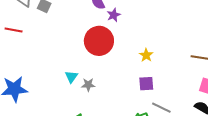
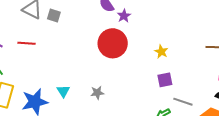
cyan triangle: (71, 77) -> (63, 91), moved
gray star: (88, 85) -> (97, 93), moved

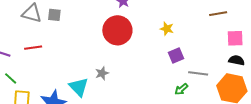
cyan triangle: (63, 91) -> (79, 87), size x1.5
gray star: (97, 93) -> (102, 73), moved

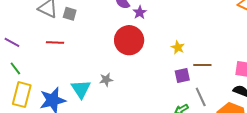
brown line: (218, 14) -> (202, 65), moved
red line: (33, 48) -> (55, 42), moved
gray line: (198, 73) -> (201, 97), turned 48

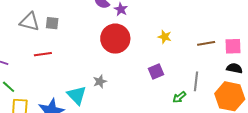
brown line: (202, 65) -> (206, 43), moved
purple square: (182, 76) -> (156, 72), moved
gray line: (201, 97) -> (196, 81), turned 42

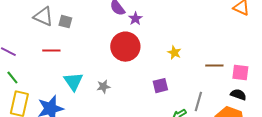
cyan triangle: (77, 95) -> (73, 82), moved

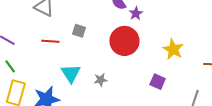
gray square: (65, 22) -> (79, 31), moved
yellow star: (174, 53) -> (173, 49), size x1.5
purple square: (160, 86) -> (158, 82), turned 35

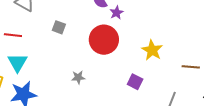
red line: (50, 41) -> (13, 35), moved
cyan triangle: (71, 73) -> (17, 63), moved

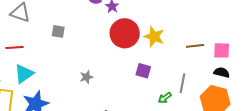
red circle: (104, 40) -> (125, 33), moved
cyan triangle: (17, 63) -> (24, 74), turned 35

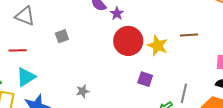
gray square: (58, 31) -> (62, 36), turned -32
brown line: (195, 46) -> (189, 35), moved
gray star: (86, 77) -> (83, 91), moved

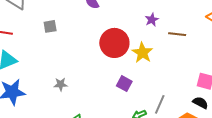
purple star: (117, 13) -> (152, 20), moved
brown line: (189, 35) -> (177, 34), moved

